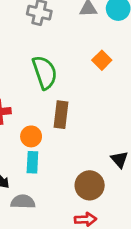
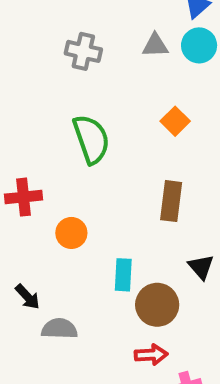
brown rectangle: (61, 115) -> (171, 201), moved
cyan rectangle: (32, 162) -> (123, 275), moved

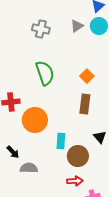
gray triangle: (155, 45) -> (77, 26), turned -32
orange square: (175, 121) -> (87, 76), moved
orange circle: (71, 233) -> (35, 120), size x1.6

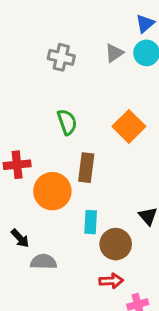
green semicircle: (45, 73) -> (67, 122), size x0.7
orange square: (87, 76) -> (129, 126), size x1.5
brown rectangle: (85, 104) -> (86, 168), moved

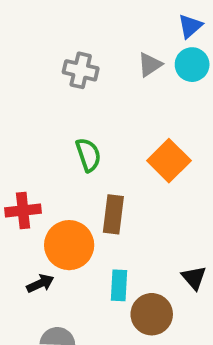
black arrow: (20, 238) -> (40, 283), moved, turned -72

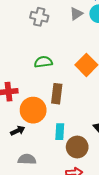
green semicircle: (88, 155) -> (43, 62), turned -78

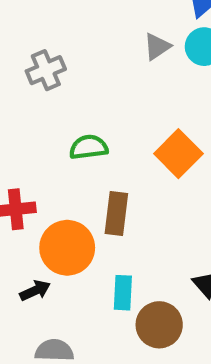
gray cross: (39, 17) -> (46, 70), moved, turned -36

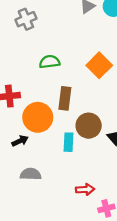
brown circle: (159, 325) -> (89, 126), moved

